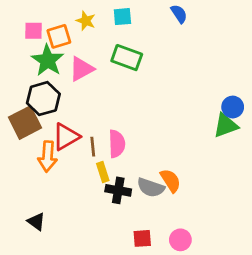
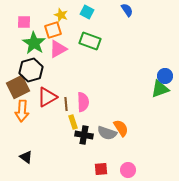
cyan square: (122, 17) -> (87, 12), turned 32
orange square: (59, 36) -> (53, 30), moved
orange arrow: (48, 156) -> (22, 111), moved

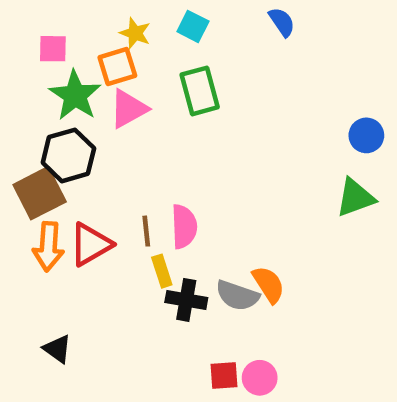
green rectangle: (90, 41) -> (200, 91), turned 55
blue circle: (165, 76) -> (366, 135), moved
red triangle: (47, 97) -> (91, 244), moved
pink circle: (128, 170) -> (260, 378), moved

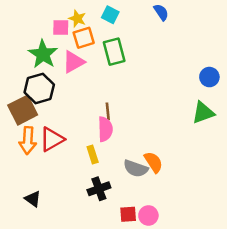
pink square: (53, 49) -> (61, 27), moved
orange square: (117, 66) -> (84, 38), moved
brown line: (146, 231) -> (108, 111), moved
black cross: (186, 300) -> (99, 189), moved, turned -30

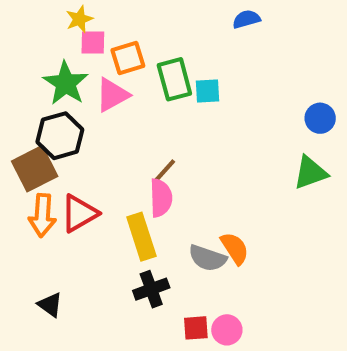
blue semicircle: (161, 12) -> (246, 19), turned -72
cyan square: (110, 15) -> (207, 91), moved, turned -30
yellow star: (77, 19) -> (79, 19), moved, turned 30
brown line: (108, 111) -> (165, 171), turned 48
yellow rectangle: (93, 155) -> (141, 237), size x1.6

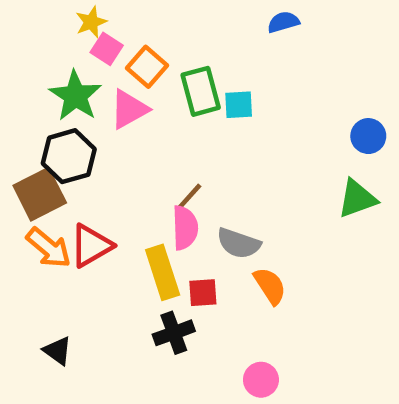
pink square: (93, 42) -> (107, 49), turned 32
orange square: (128, 58) -> (147, 67), turned -32
orange arrow: (42, 215) -> (49, 248), turned -54
gray semicircle: (207, 258) -> (239, 243), moved
red square: (196, 328) -> (203, 293), moved

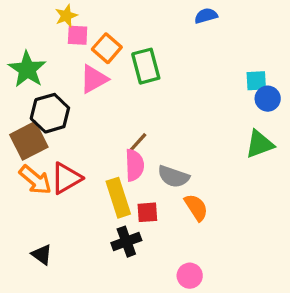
pink square: (107, 49) -> (78, 35), turned -30
green star: (75, 96) -> (27, 69), moved
cyan square: (239, 105) -> (256, 81), moved

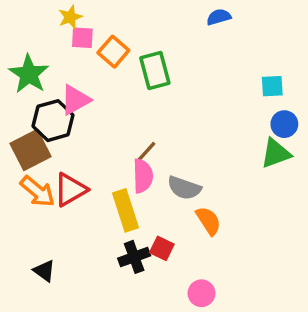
pink triangle: (94, 79) -> (75, 100), moved
blue circle: (268, 99) -> (284, 124), moved
red square: (147, 212) -> (162, 248), moved, turned 30

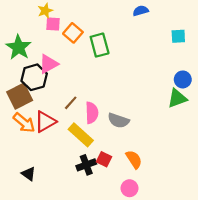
cyan square: (272, 86) -> (178, 36), moved
brown line: (146, 152) -> (71, 103), moved
yellow rectangle: (126, 210) -> (81, 135), turned -30
orange semicircle: (208, 221) -> (134, 159), moved

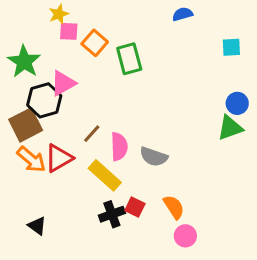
pink circle: (130, 188) -> (185, 236), moved

